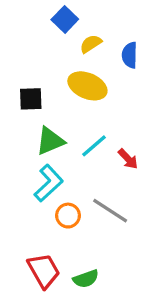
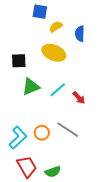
blue square: (65, 19) -> (40, 12), turned -35
cyan L-shape: (49, 183) -> (18, 138), moved

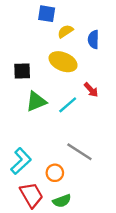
red arrow: (79, 98) -> (91, 90), moved
orange circle: (42, 133) -> (55, 173), moved

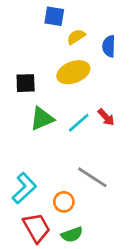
yellow ellipse: (63, 62) -> (73, 72), turned -44
red arrow: (91, 90) -> (106, 117), moved

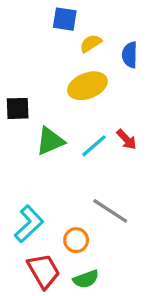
black square: (26, 83) -> (18, 108), moved

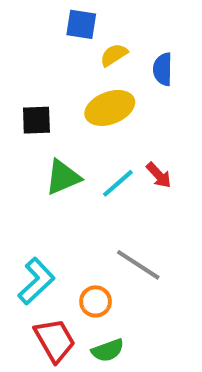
black square: (18, 108) -> (36, 120), moved

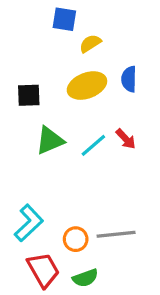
blue semicircle: (163, 69) -> (129, 79), moved
gray line: (138, 265) -> (116, 234), moved, turned -39

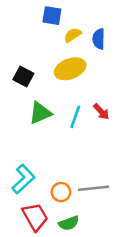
blue semicircle: (129, 79) -> (99, 39), moved
black square: (29, 95) -> (23, 77), turned 30
cyan line: (93, 145) -> (75, 117), turned -30

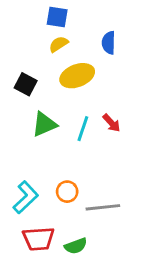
yellow semicircle: (73, 35) -> (59, 44), moved
orange circle: (61, 192) -> (67, 192), moved
red trapezoid: (35, 217) -> (39, 239), turned 116

